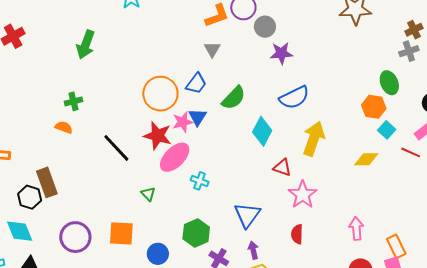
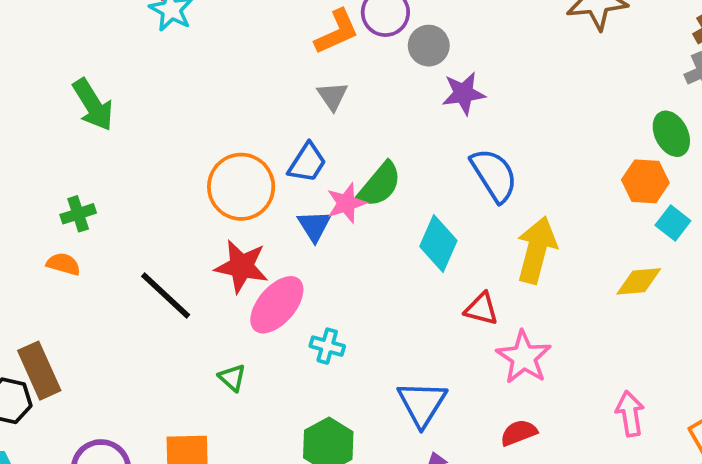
green arrow: (86, 45) -> (93, 105), turned -48
blue semicircle: (294, 97) -> (494, 175), turned -92
pink star: (183, 122) -> (346, 203), moved
red semicircle: (297, 234) -> (519, 433), turned 72

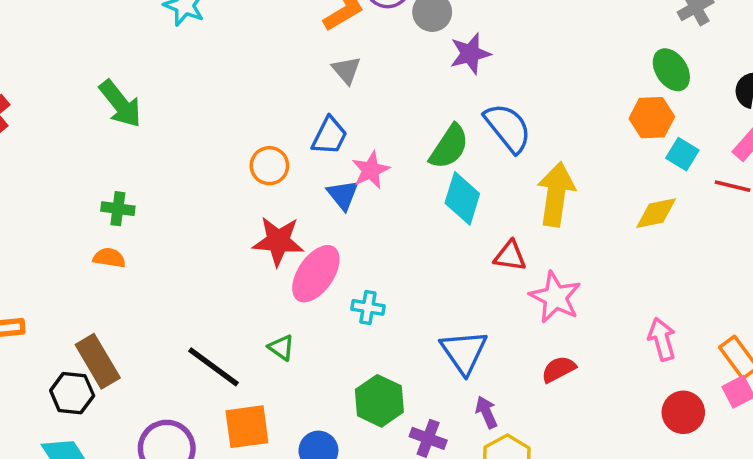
green semicircle: (380, 185) -> (449, 147), moved
orange circle: (241, 187) -> (269, 166), size x0.6
green cross: (78, 214) -> (118, 209), turned 32
black line: (166, 295) -> (214, 367), moved

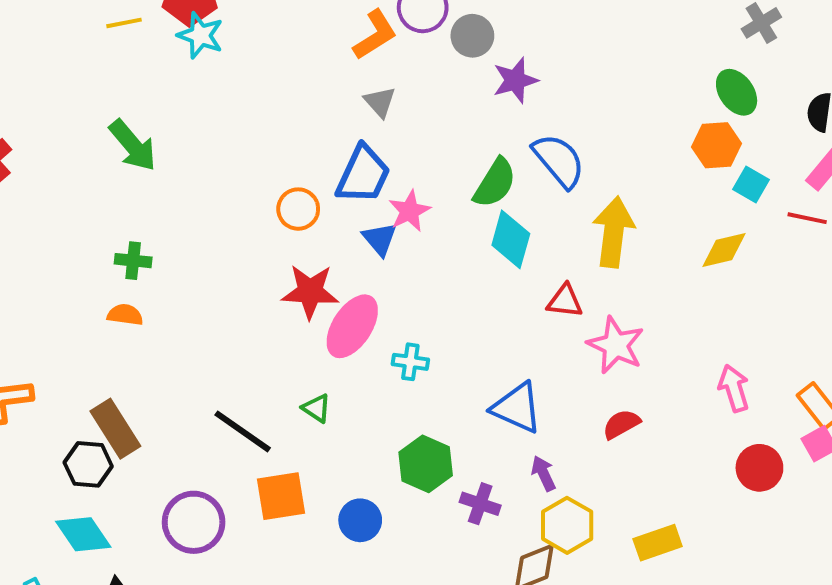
blue trapezoid: (329, 136) -> (363, 175), size x1.4
blue triangle: (464, 352) -> (517, 408), turned -30

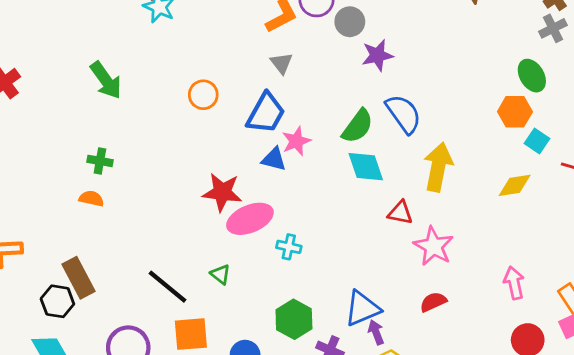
orange circle: (298, 209) -> (203, 95), moved
blue triangle: (380, 239) -> (274, 159), turned -40
cyan diamond: (511, 239) -> (366, 167), turned -39
pink ellipse: (352, 326) -> (250, 219), turned 30
blue triangle: (517, 408) -> (362, 308), moved, turned -51

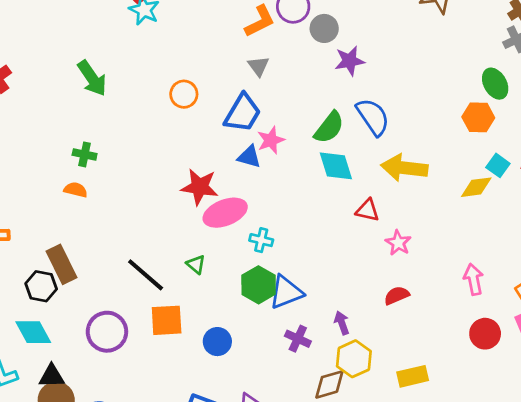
cyan square: (537, 141) -> (498, 165), moved
yellow arrow: (438, 167) -> (404, 168), turned -96
pink star: (434, 246) -> (398, 243), size x0.7
blue triangle: (362, 308) -> (286, 292), moved
green hexagon: (294, 319) -> (259, 285), moved

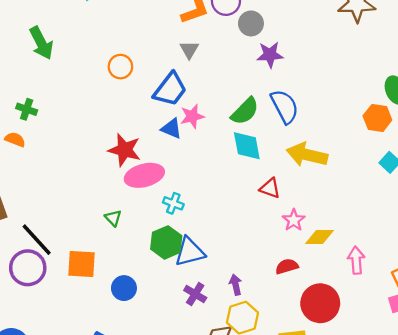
yellow diamond: (476, 187) -> (320, 237), moved
black line: (146, 275) -> (37, 240), moved
red circle: (485, 334) -> (320, 303), moved, size x1.4

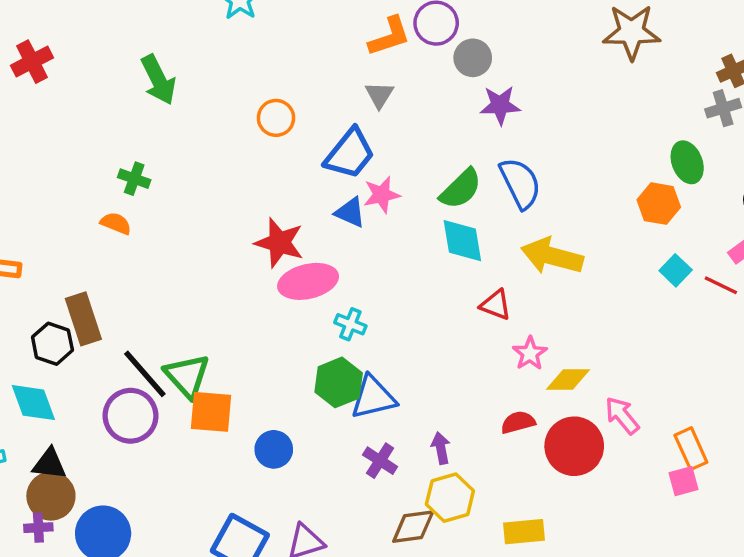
green triangle: (113, 218) -> (187, 376), moved, size x1.8
pink arrow: (356, 260) -> (622, 415), turned -36
red circle: (320, 303) -> (574, 446), moved

